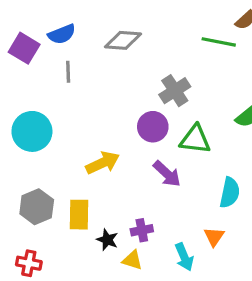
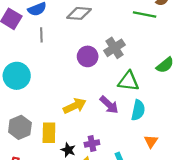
purple circle: (153, 127) -> (88, 56), moved
yellow arrow: (103, 163) -> (75, 106), moved
cyan semicircle: (230, 193) -> (138, 110), moved
orange triangle: (214, 237) -> (151, 141), moved

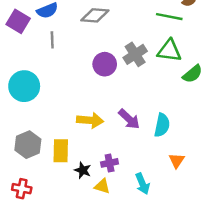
green triangle: (128, 81) -> (169, 51), moved
yellow arrow: (75, 106) -> (90, 120), turned 30

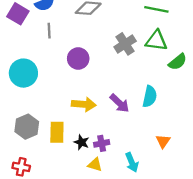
purple circle: (105, 64) -> (78, 58), moved
cyan semicircle: (162, 125) -> (150, 96), moved
black star: (83, 170) -> (82, 142), moved

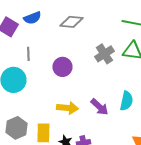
gray line: (49, 31) -> (28, 54), moved

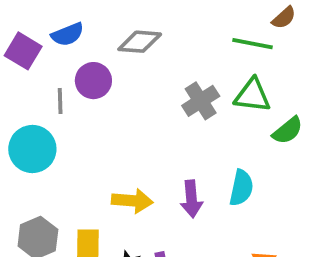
purple circle: (62, 67) -> (93, 81), moved
purple arrow: (99, 107) -> (191, 199), turned 42

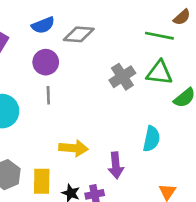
blue semicircle: (68, 34) -> (43, 25), moved
gray line: (60, 101) -> (48, 95), moved
purple arrow: (191, 199) -> (116, 165), moved

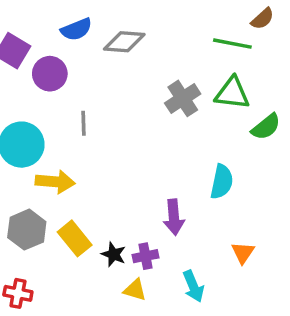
purple circle: (46, 62) -> (50, 74), moved
yellow arrow: (73, 148) -> (55, 182), moved
yellow rectangle: (42, 181) -> (75, 238), turned -40

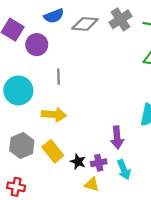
gray cross: (183, 98) -> (120, 19), moved
yellow arrow: (55, 182) -> (54, 115), moved
cyan arrow: (193, 286) -> (124, 170), moved

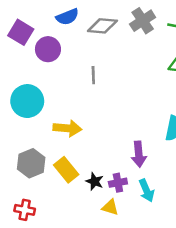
gray line: (59, 77) -> (93, 75), moved

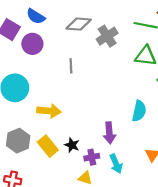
blue semicircle: (67, 17) -> (36, 16), moved, turned 54
gray cross: (143, 21) -> (107, 36), moved
black star: (95, 181) -> (72, 145), moved

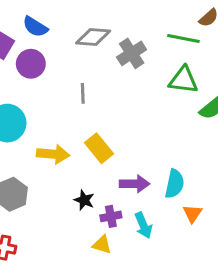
cyan semicircle: (139, 111) -> (175, 184), moved
purple arrow: (109, 133) -> (135, 184), turned -85
yellow rectangle: (48, 146) -> (99, 148), moved

